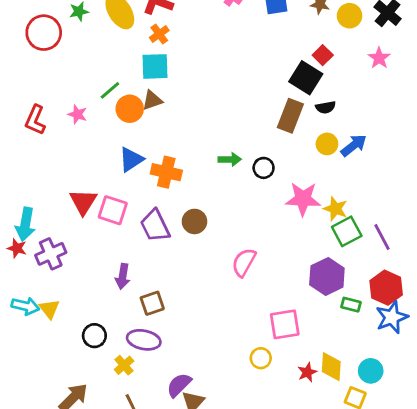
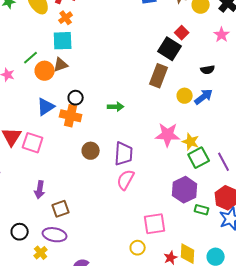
black semicircle: (326, 107) -> (208, 70), moved
black circle: (264, 168) -> (76, 98), moved
purple trapezoid: (155, 226) -> (124, 154), moved, turned -150

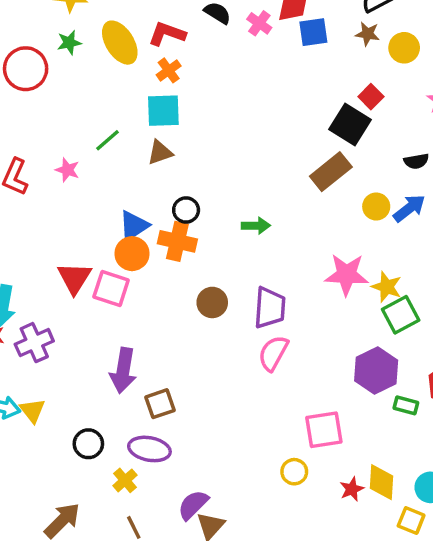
orange circle: (45, 71) -> (132, 254), moved
brown rectangle: (159, 76) -> (331, 172), turned 30
purple arrow: (40, 190) -> (123, 370), size x1.4

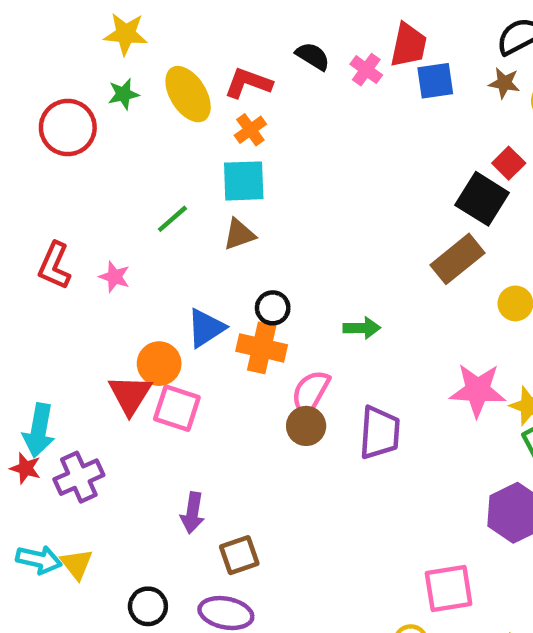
pink star: (67, 170) -> (115, 277), moved
orange circle: (132, 254) -> (159, 364), moved
pink semicircle: (273, 353) -> (311, 393), moved
purple arrow: (123, 370) -> (192, 513), size x0.7

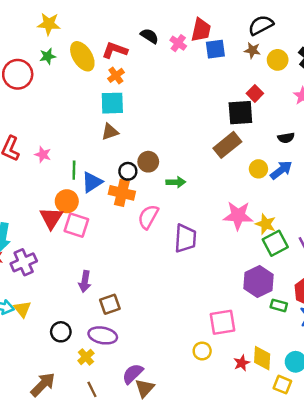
black square: (482, 199) -> (240, 113), turned -36
green line: (172, 219) -> (74, 170), moved, turned -48
brown circle: (306, 426) -> (148, 162), moved

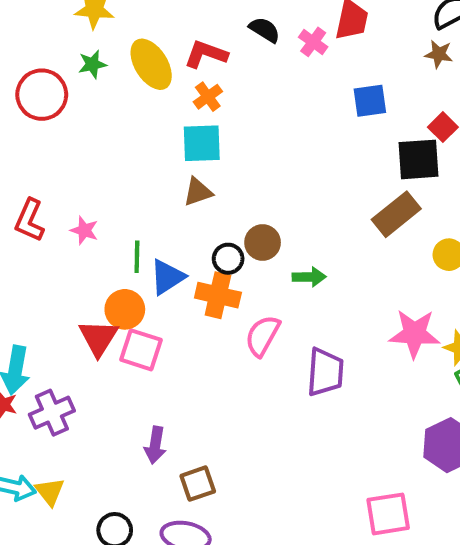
blue square: (215, 49) -> (370, 101), moved

